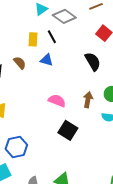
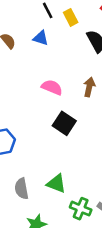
yellow rectangle: (33, 39) -> (71, 17), moved, turned -32

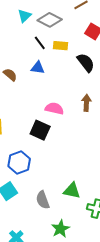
yellow rectangle: (71, 17) -> (60, 46), turned -48
black square: (64, 123) -> (40, 130), moved

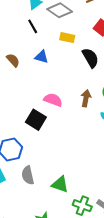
black line: (40, 43) -> (33, 26), moved
gray semicircle: (43, 200) -> (28, 175), moved

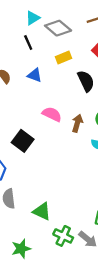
yellow rectangle: (67, 38) -> (63, 58), turned -40
pink semicircle: (53, 100) -> (52, 114), moved

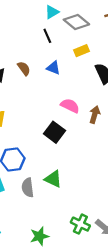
black square: (23, 141) -> (54, 132), moved
green triangle: (42, 211) -> (53, 179), moved

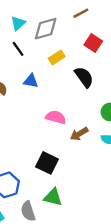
gray diamond: (76, 22) -> (46, 29), turned -45
brown arrow: (95, 115) -> (79, 134), moved, turned -126
black square: (54, 132) -> (47, 163), moved

